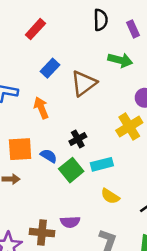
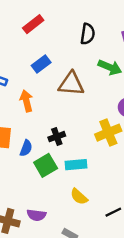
black semicircle: (101, 20) -> (88, 34), moved
brown triangle: (84, 83) -> (71, 84), turned 32
blue semicircle: (49, 156) -> (26, 148), turned 70

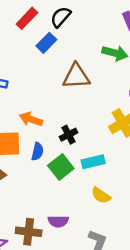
black semicircle: (88, 34) -> (61, 17), moved, turned -140
blue rectangle: (41, 64) -> (46, 43), moved
orange arrow: (26, 101) -> (31, 119), moved, turned -50

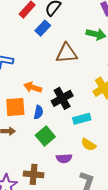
black cross: (69, 135) -> (62, 98), size x1.5
green square: (61, 167) -> (45, 136), moved
purple semicircle: (58, 221) -> (64, 158), moved

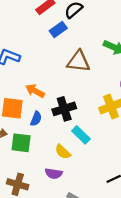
cyan rectangle: (82, 119) -> (81, 135), turned 48
green square: (45, 136) -> (21, 143), moved, turned 36
yellow semicircle: (89, 145) -> (63, 152), moved

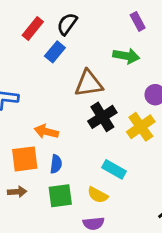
black cross: (64, 109) -> (102, 117), moved
green square: (21, 143) -> (60, 196), moved

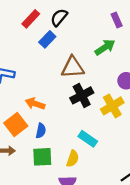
green arrow: (126, 56) -> (105, 47), turned -48
orange square: (25, 159) -> (16, 125), turned -35
yellow semicircle: (98, 195) -> (73, 159), turned -105

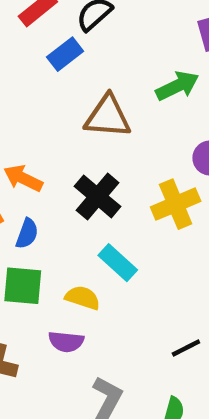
black cross: (82, 95) -> (98, 196), moved, turned -30
yellow semicircle: (73, 159) -> (83, 298), turned -98

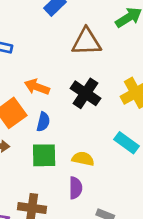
cyan rectangle: (118, 263) -> (126, 143), moved
purple semicircle: (66, 342) -> (76, 188), turned -90

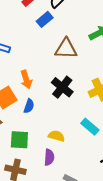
orange arrow: (37, 87) -> (26, 80), turned -132
green square: (44, 155) -> (19, 140), moved

